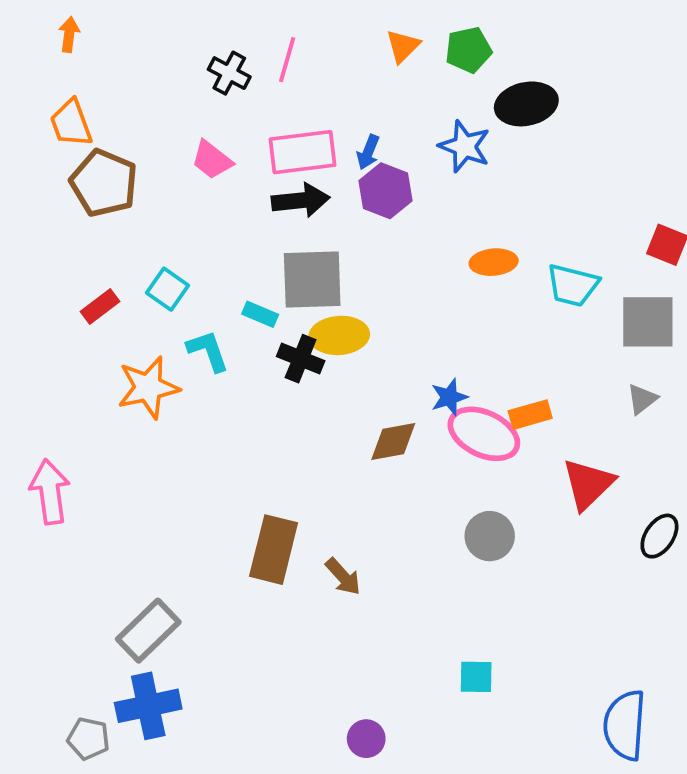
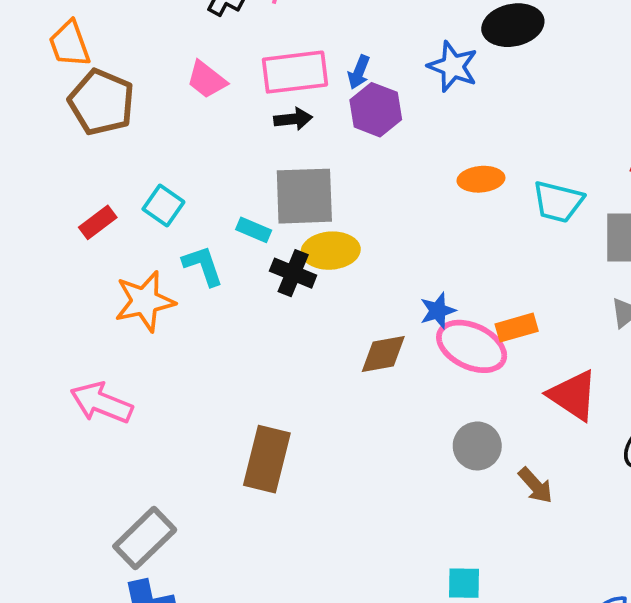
black arrow: (301, 200) -> (293, 119), size x0.7
red triangle: (588, 484) -> (573, 395), turned -42
pink arrow: (50, 492) -> (101, 403), moved, turned -60
brown arrow: (343, 577) -> (535, 485), moved

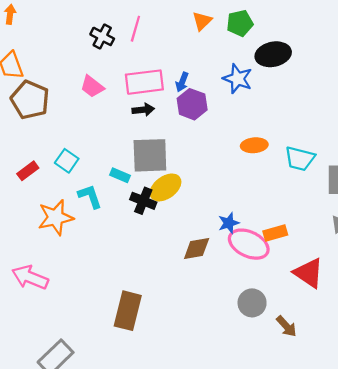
yellow ellipse: (331, 251) -> (165, 187), turned -32

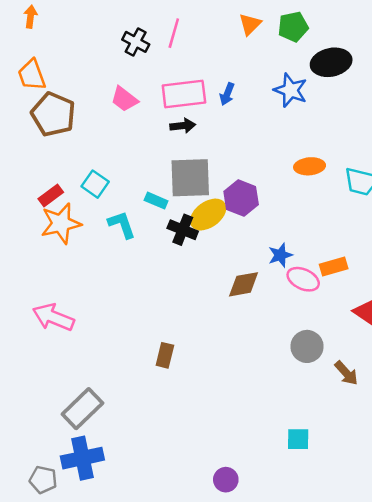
purple hexagon: (192, 104) -> (241, 198), moved
orange star: (56, 217) -> (61, 223), moved
pink ellipse: (249, 244) -> (303, 279), size x0.7
brown rectangle: (128, 311) -> (165, 355), size x0.6

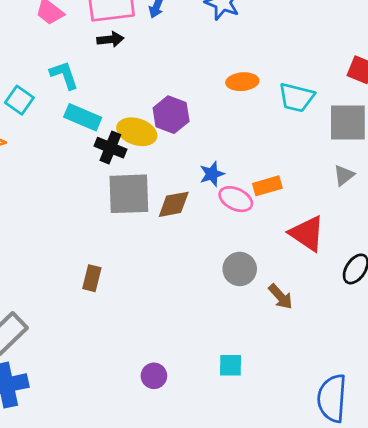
gray square: (190, 178) -> (129, 194), moved
cyan rectangle: (156, 201) -> (83, 117), size x1.5
yellow ellipse: (208, 215) -> (137, 132), turned 54
cyan L-shape: (122, 225) -> (64, 75), moved
purple circle: (226, 480) -> (154, 376), moved

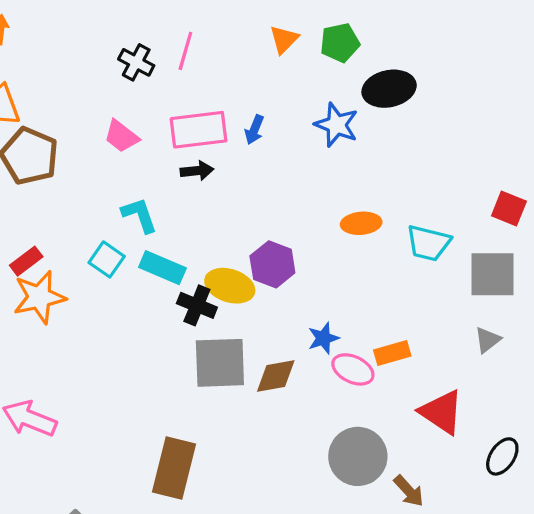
cyan square: (19, 100) -> (107, 259), moved
gray circle: (240, 269) -> (358, 456), size x1.4
brown rectangle: (92, 278) -> (174, 468), size x1.8

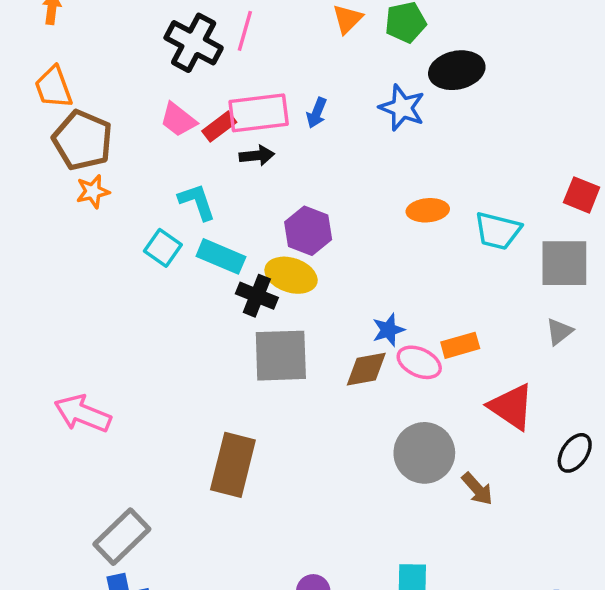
black cross: (136, 62) -> (194, 43), size x1.5
red rectangle: (26, 261) -> (219, 127), moved
purple hexagon: (272, 264) -> (308, 231), moved
orange star: (39, 297) -> (93, 191), moved, size x0.6
brown diamond: (276, 376) -> (366, 369), moved

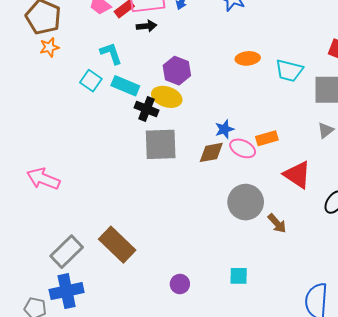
brown rectangle: (233, 465) -> (117, 245), moved, turned -60

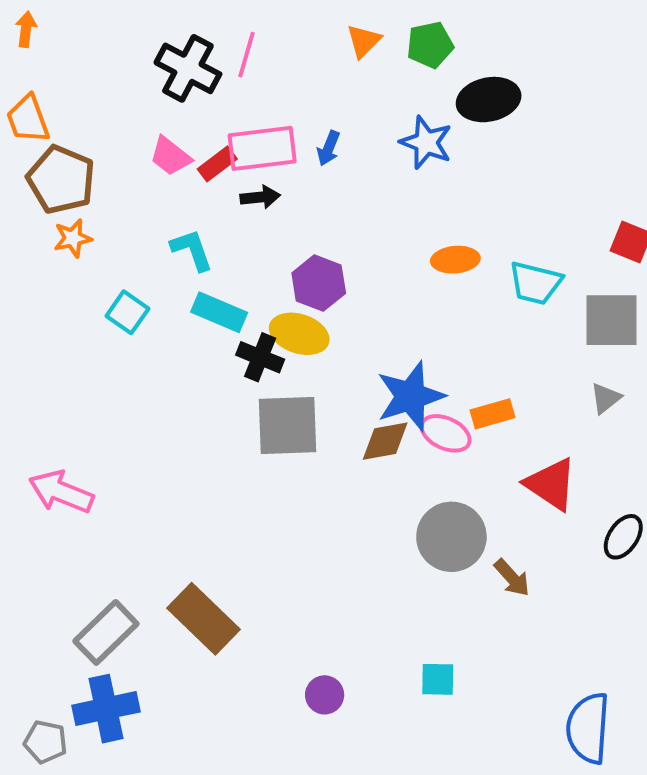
cyan square: (91, 81) -> (127, 312), moved
blue star: (224, 129) -> (410, 396), size x1.8

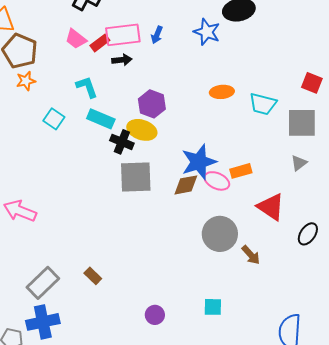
brown rectangle: (204, 619) -> (93, 276), size x0.5

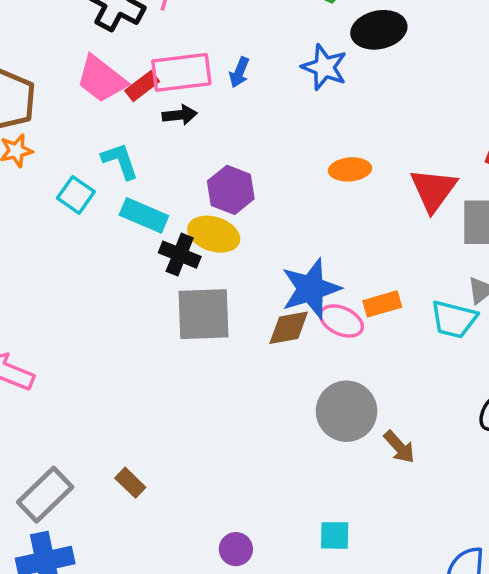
pink trapezoid: (76, 39) -> (101, 79), size x1.4
cyan trapezoid: (263, 104) -> (454, 319), moved
cyan square: (54, 119) -> (76, 195), moved
red triangle: (271, 207) -> (433, 190), moved, turned 32

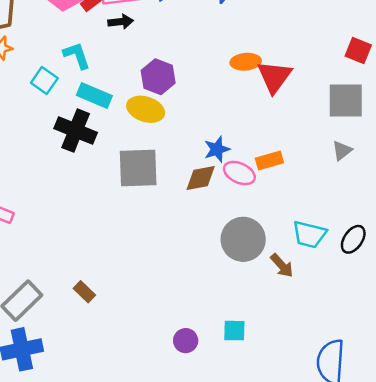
red triangle: (433, 190) -> (274, 77), moved
black cross: (180, 255) -> (76, 131), moved, size x1.4
blue star: (311, 289) -> (217, 149), size x0.6
cyan trapezoid: (454, 319) -> (309, 234), moved
purple circle: (236, 549) -> (186, 341), moved

